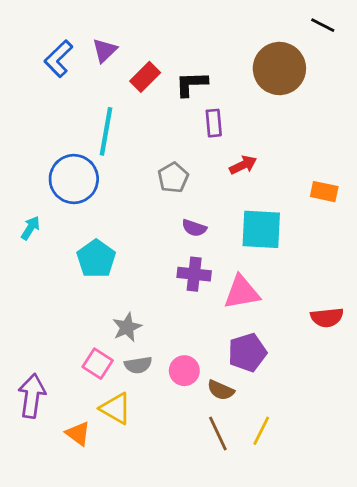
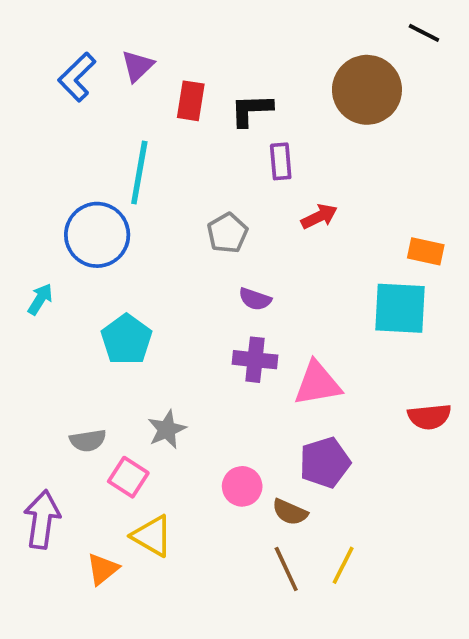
red rectangle: (145, 77) -> (191, 101), turned -36
cyan square: (261, 229) -> (400, 308), moved
gray semicircle: (138, 365) -> (88, 440), moved
orange triangle: (78, 434) -> (103, 569), turned 44

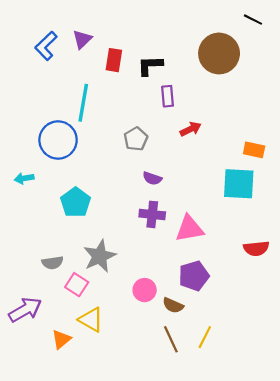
cyan arrow: (40, 299) -> (24, 178), turned -132
gray star: (167, 429) -> (100, 256), size x1.4
purple arrow: (42, 519) -> (25, 310), turned 52

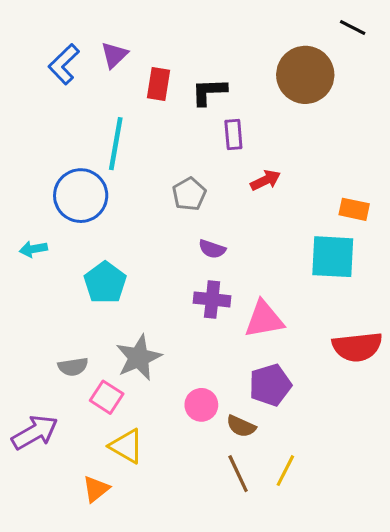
red semicircle: (256, 248) -> (357, 347), size x1.4
orange triangle: (61, 339) -> (96, 489), moved

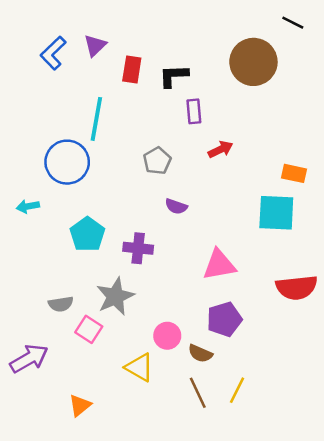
purple cross: (212, 299) -> (138, 248), moved
yellow triangle: (126, 446) -> (139, 367), moved

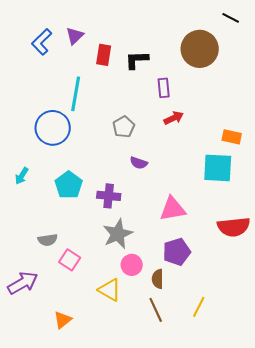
purple rectangle: (194, 111) -> (164, 88), moved
cyan arrow: (28, 206) -> (22, 176), moved, turned -48
gray star: (115, 296) -> (118, 234), moved
brown semicircle: (200, 353) -> (158, 279), turned 66
yellow line: (237, 390) -> (199, 307), moved

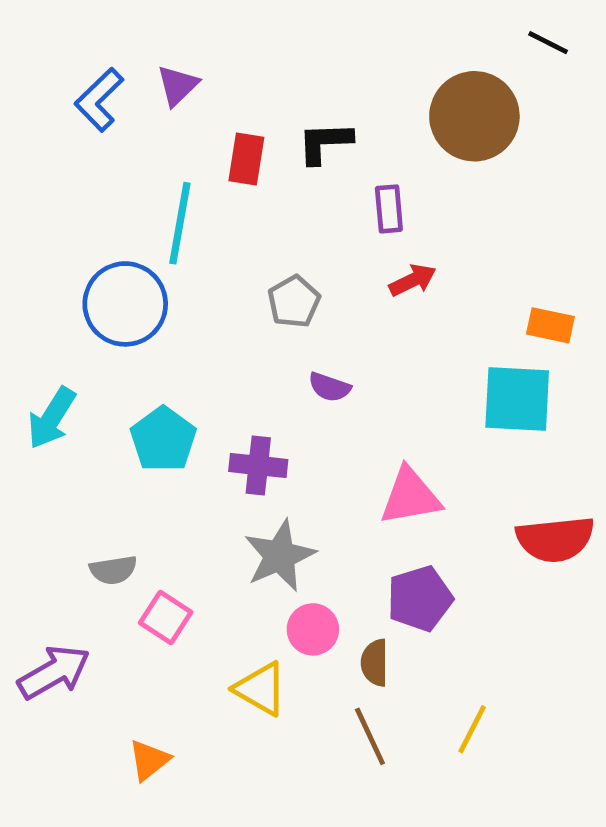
red rectangle: (104, 55) -> (246, 159), moved
cyan arrow: (22, 176) -> (52, 418), size x1.5

